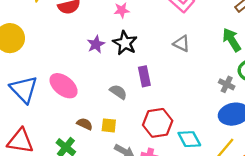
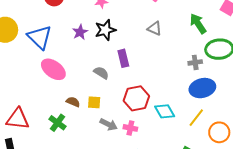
black star: (125, 43) -> (105, 30), turned 30
gray cross: (227, 84) -> (195, 62), turned -32
blue triangle: (24, 89) -> (40, 37), moved

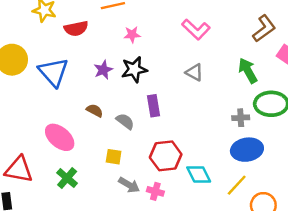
pink ellipse: (53, 69) -> (60, 137), moved
brown semicircle: (73, 102) -> (95, 110), moved

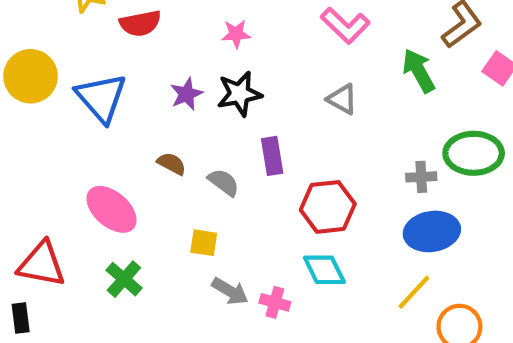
green arrow: (248, 71) -> (419, 71), moved
red hexagon: (166, 156) -> (328, 207), moved
cyan diamond: (199, 174) -> (324, 270), moved

